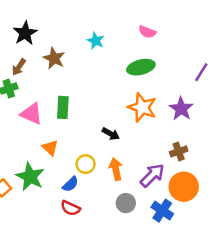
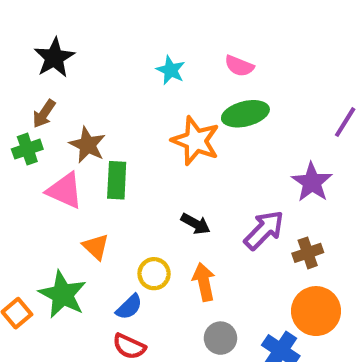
pink semicircle: (147, 32) -> (239, 66), moved
brown star: (54, 58) -> (88, 145), moved
orange star: (142, 107) -> (196, 141), moved
purple arrow: (152, 175) -> (264, 230), moved

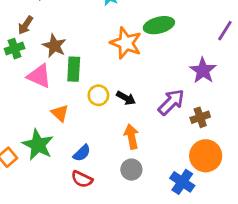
yellow circle: (154, 274) -> (98, 95), moved
gray circle: (220, 338) -> (131, 170), moved

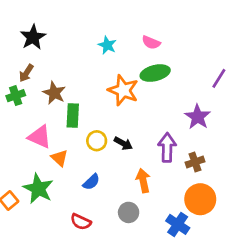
pink triangle: (39, 76) -> (40, 137), moved
purple arrow: (171, 102) -> (167, 147), turned -44
orange arrow: (131, 137) -> (143, 181), moved
blue semicircle: (82, 153) -> (91, 182), moved

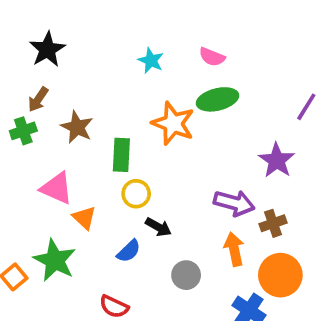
green rectangle: (73, 116) -> (121, 155), moved
black arrow: (123, 143) -> (158, 227), moved
purple arrow: (167, 147) -> (234, 203), turned 104
orange arrow: (143, 181) -> (234, 249), moved
gray circle: (129, 212) -> (186, 275), moved

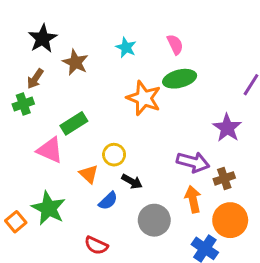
pink semicircle: (212, 57) -> (175, 44), turned -138
brown star: (77, 127) -> (75, 62), moved
green rectangle: (121, 155) -> (74, 123), moved, turned 55
orange triangle: (84, 218) -> (89, 174), moved
gray circle: (186, 275) -> (154, 220), size x1.4

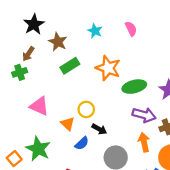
green ellipse: (180, 79) -> (134, 87), moved
green rectangle: (74, 123) -> (70, 66), moved

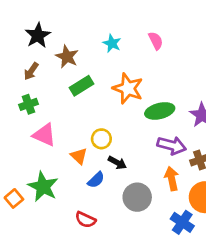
green cross: (20, 72) -> (28, 104), moved

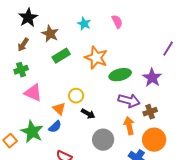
blue semicircle: (96, 180) -> (55, 127), moved

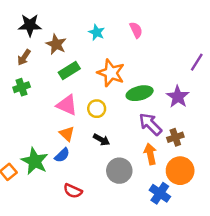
black star: (28, 18) -> (30, 25), turned 30
pink triangle: (33, 93) -> (67, 105), moved
yellow circle: (76, 96) -> (97, 109), moved
purple arrow: (129, 101) -> (150, 124), turned -150

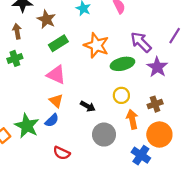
brown arrow: (24, 57) -> (17, 31), turned 136
yellow circle: (97, 109) -> (121, 95), moved
purple arrow: (150, 124) -> (141, 42), moved

